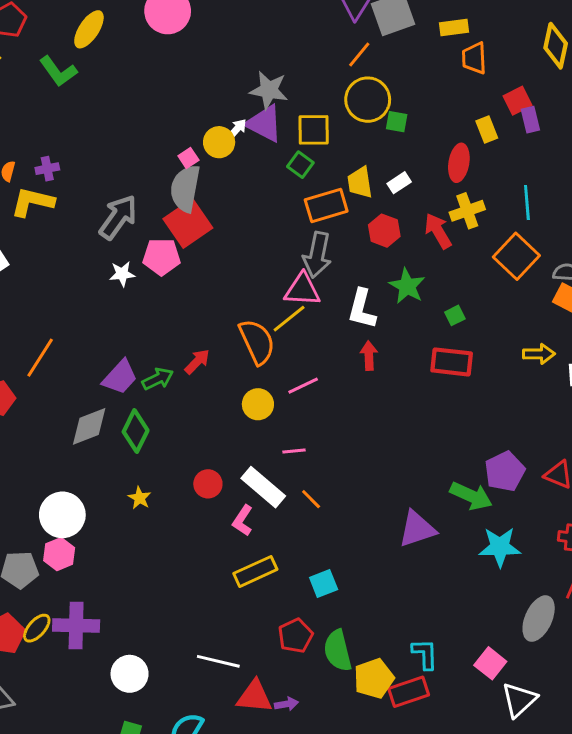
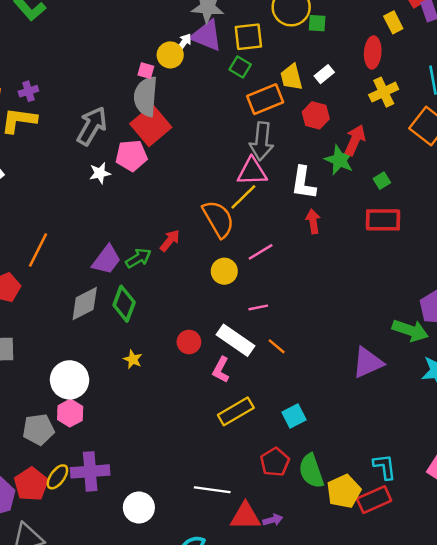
pink square: (188, 158) -> (146, 71), turned -35
red arrow: (438, 231) -> (355, 140), moved, turned 60

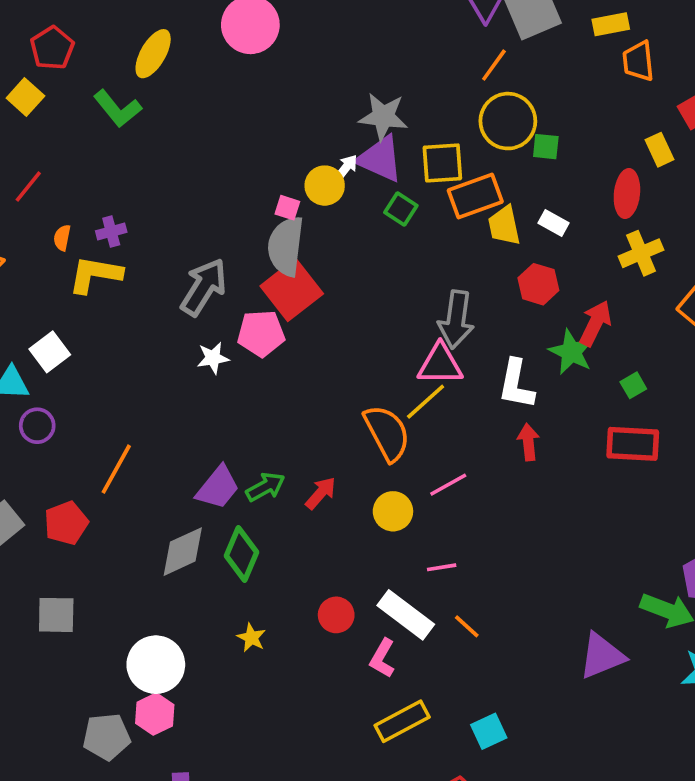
green square: (240, 67) -> (401, 209), moved
white rectangle: (324, 74) -> (553, 223), turned 66
orange rectangle: (265, 99) -> (475, 196), moved
red arrow: (170, 241) -> (321, 493), moved

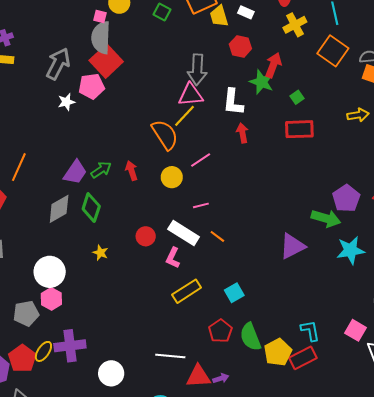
red arrow: (321, 493) -> (131, 171), turned -54

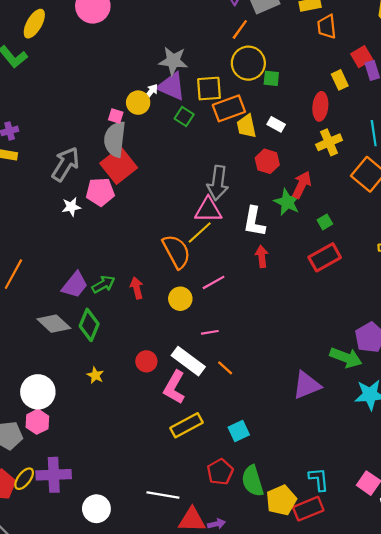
red rectangle: (299, 129) -> (325, 257), turned -32
gray diamond: (59, 209) -> (54, 324), turned 68
pink L-shape: (173, 258) -> (174, 387), size x1.4

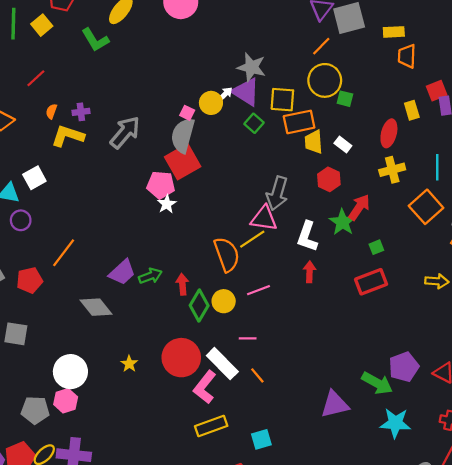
gray arrow: (66, 164) -> (125, 132), moved
white star: (71, 207) -> (167, 204), moved, turned -30
green diamond: (89, 325) -> (199, 306), moved
red circle: (146, 361) -> (181, 358), size x1.8

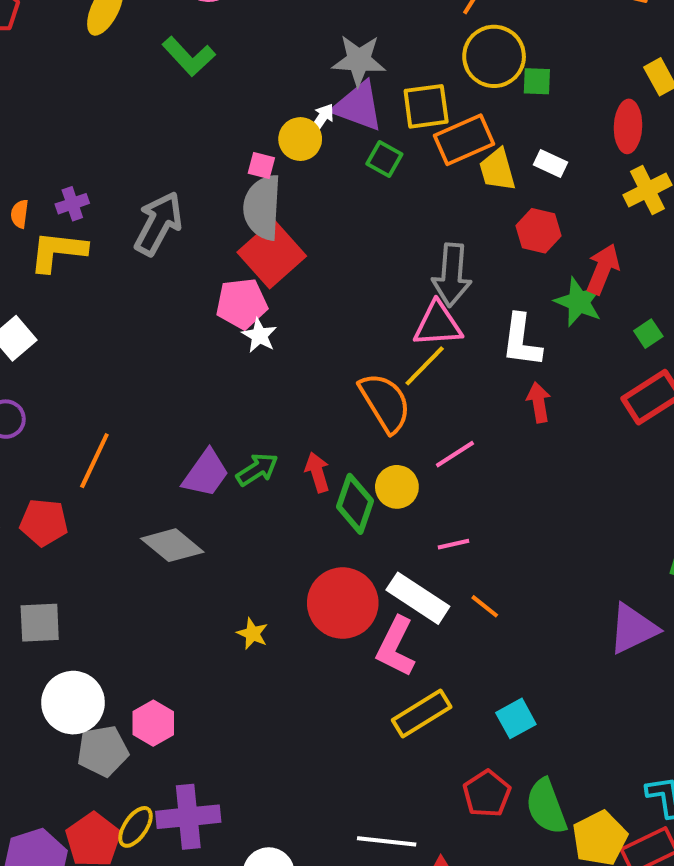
green L-shape: (95, 40) -> (189, 56), moved
red pentagon: (29, 280) -> (44, 522), turned 30
white circle: (70, 372) -> (73, 703), moved

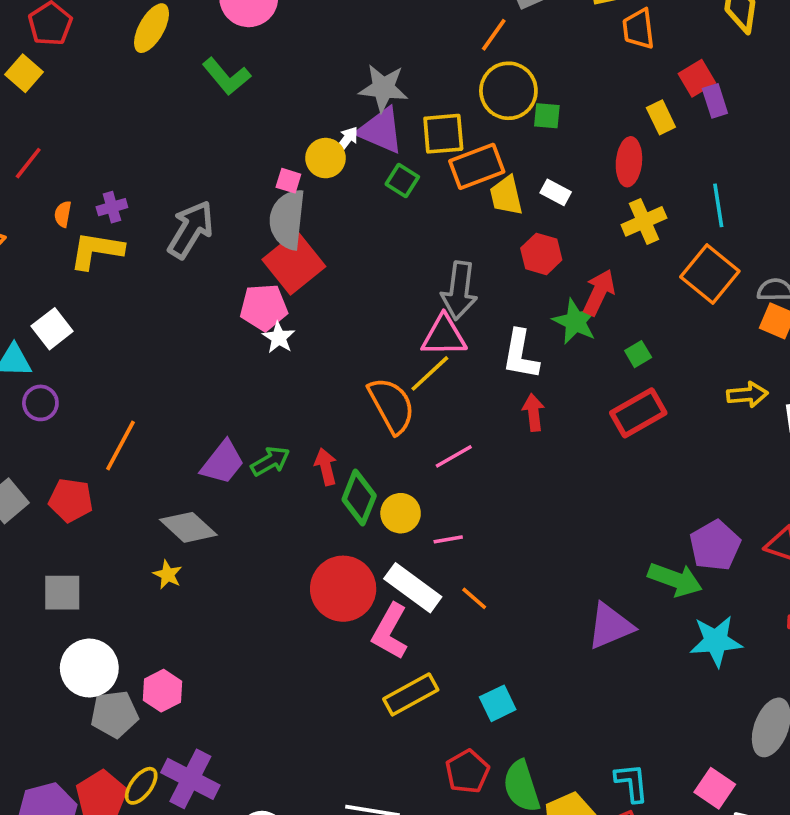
yellow circle: (397, 487) -> (401, 513), moved
yellow star: (252, 634) -> (168, 575), moved
purple cross: (188, 817) -> (190, 779), turned 30

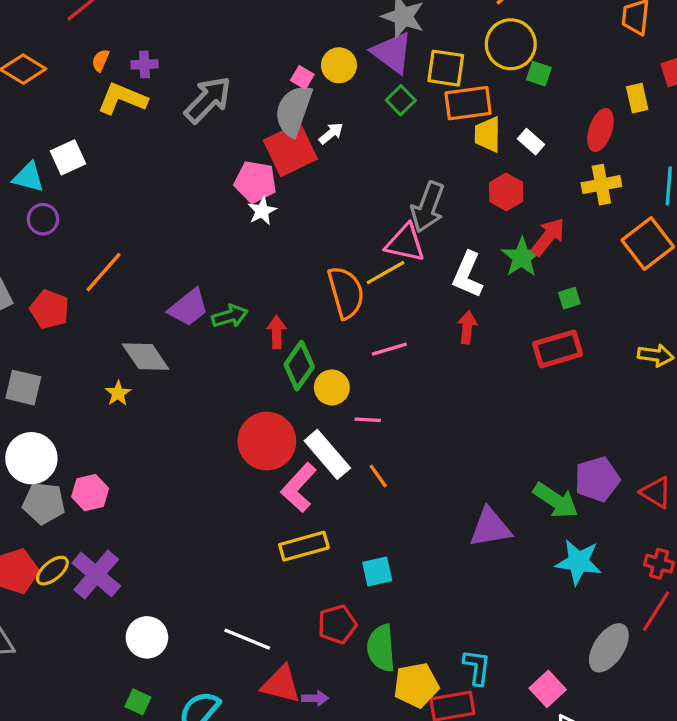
white arrow: (346, 140) -> (331, 133), moved

